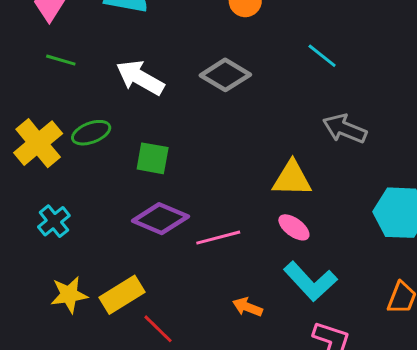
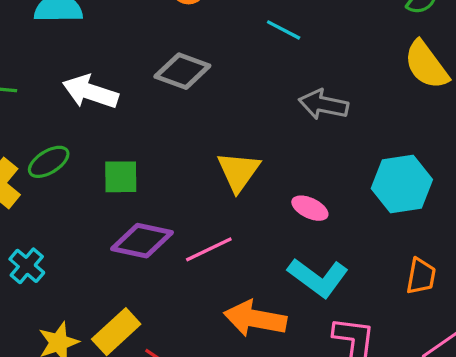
yellow triangle: (292, 179) -> (238, 171), moved, turned -45
pink ellipse: (294, 227) -> (310, 208), moved
orange arrow: (247, 307) -> (255, 319), size x1.8

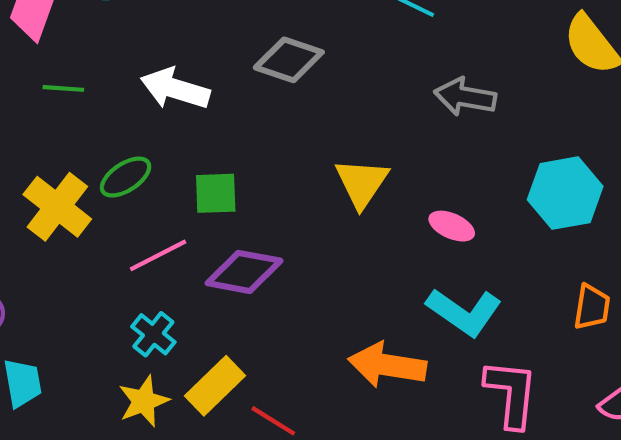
pink line: (209, 249) -> (158, 255), moved
cyan cross: (27, 266) -> (153, 334), moved

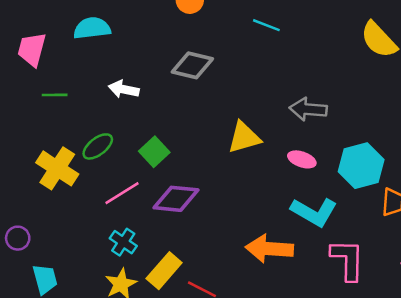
white arrow: (175, 89) -> (124, 89), size x0.7
gray arrow: (465, 97) -> (308, 109), moved
yellow triangle: (362, 183) -> (244, 138), turned 45
green square: (216, 193) -> (154, 152), turned -36
cyan hexagon: (565, 193) -> (361, 166), moved

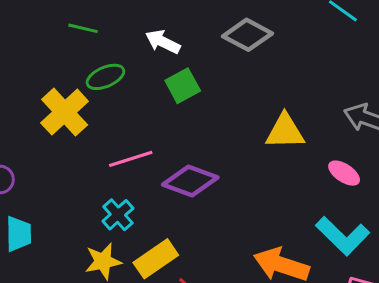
green ellipse: (98, 146) -> (105, 77), moved
green square: (154, 152) -> (183, 86), moved

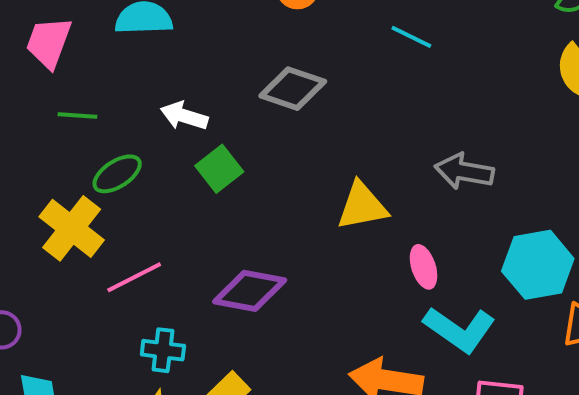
pink line: (131, 159) -> (134, 277), moved
pink ellipse: (344, 173) -> (424, 267), moved, turned 48
cyan cross: (118, 215) -> (163, 350), turned -32

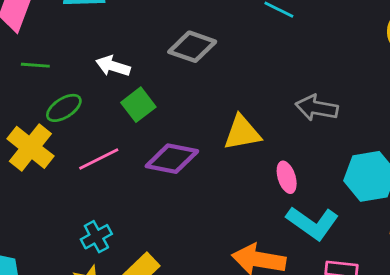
pink line: (134, 277) -> (99, 159), moved
purple diamond: (250, 291) -> (172, 159), moved
cyan cross: (163, 350) -> (96, 237), turned -36

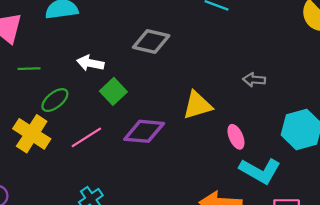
gray arrow: (317, 108) -> (254, 80), size x0.7

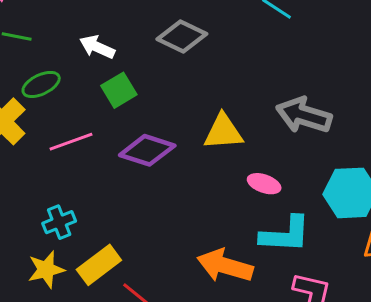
gray arrow: (254, 80) -> (304, 115), size x1.8
pink ellipse: (236, 137) -> (264, 184), turned -60
cyan L-shape: (260, 171) -> (285, 234), turned -39

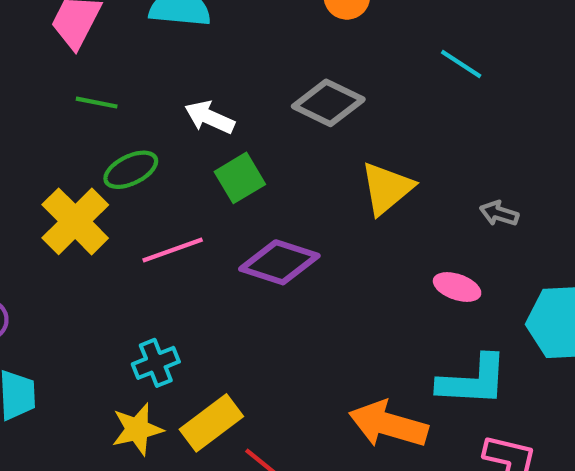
gray arrow: (304, 115) -> (499, 214), size x0.5
yellow triangle: (223, 132) -> (387, 188), moved, turned -36
pink ellipse: (264, 184) -> (457, 287), moved

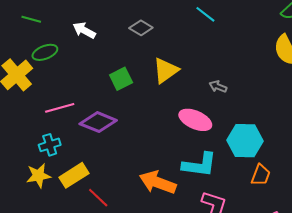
gray diamond: (328, 103) -> (141, 28), size x0.7
green square: (240, 178) -> (121, 79), moved
pink line: (173, 250) -> (60, 108), moved
purple diamond: (279, 262) -> (98, 122), moved
pink ellipse: (457, 287) -> (195, 120), size x1.5

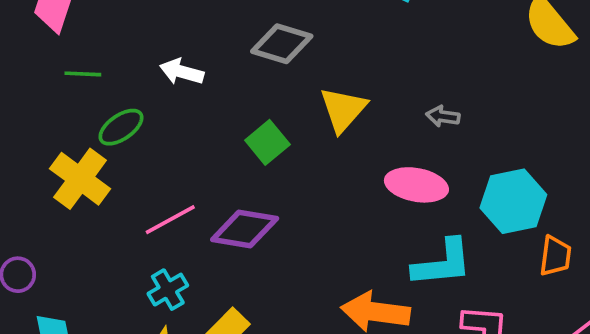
gray diamond: (141, 28) -> (282, 44), size x1.4

